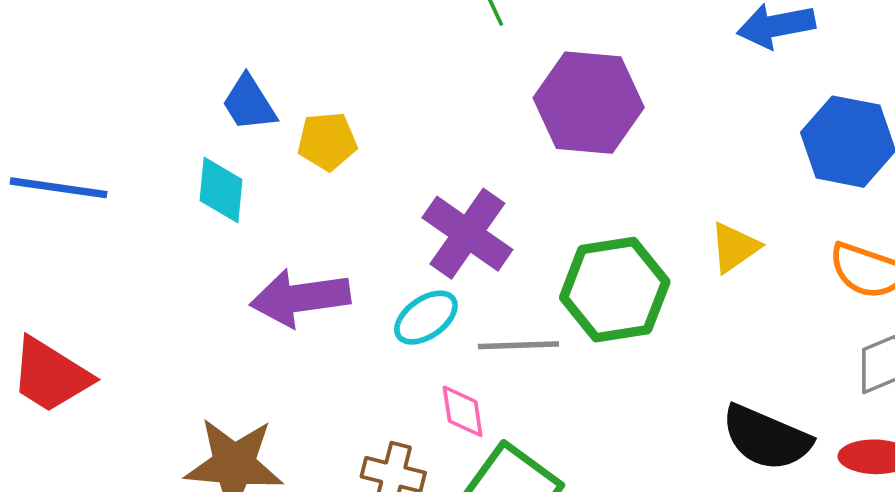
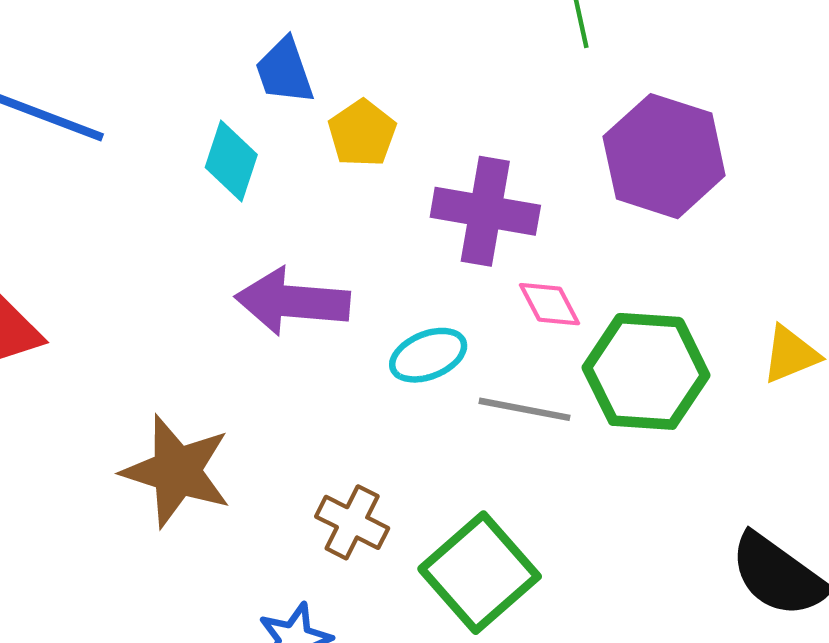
yellow pentagon: (327, 141) -> (362, 133), turned 30
purple cross: (467, 234) -> (485, 211), moved, turned -38
pink diamond: (463, 411) -> (550, 304), moved, turned -32

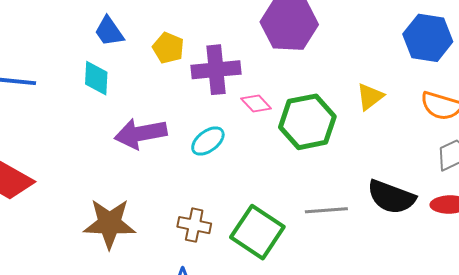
yellow pentagon: (362, 133) -> (168, 48), moved
gray line: (524, 409) -> (326, 210), moved

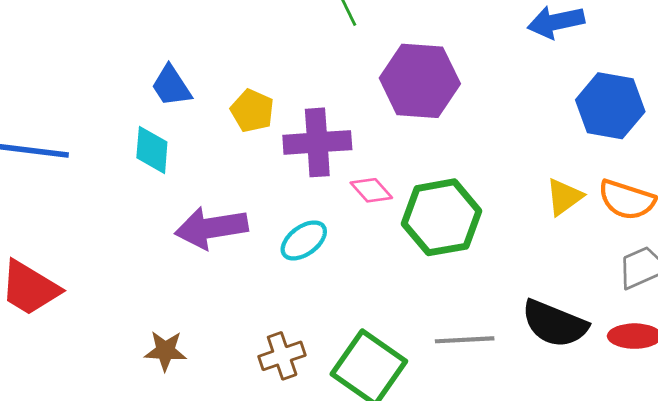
yellow triangle: (370, 97) -> (564, 197), moved
brown star: (109, 224) -> (165, 351), size x0.6
brown cross: (194, 225) -> (282, 356), turned -32

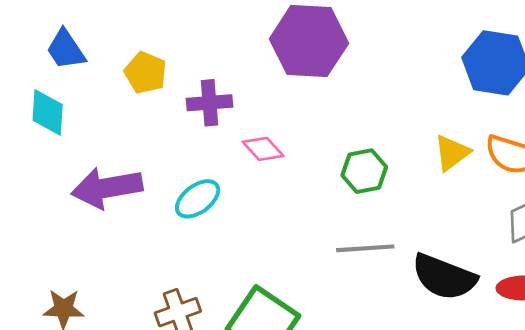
purple cross: (317, 142) -> (209, 103), size x0.7
green hexagon: (441, 217) -> (364, 171), moved, size x0.6
gray line: (465, 340) -> (365, 248), moved

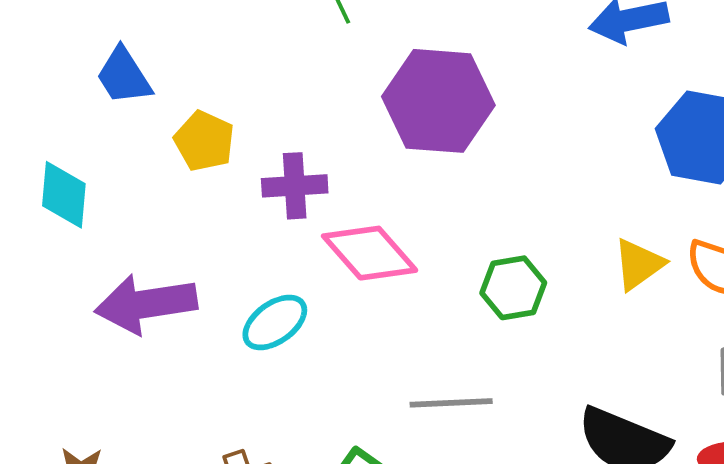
blue trapezoid: (66, 50) -> (124, 76), moved
pink diamond: (263, 149) -> (370, 253), size x1.6
gray line: (365, 248) -> (451, 403), moved

